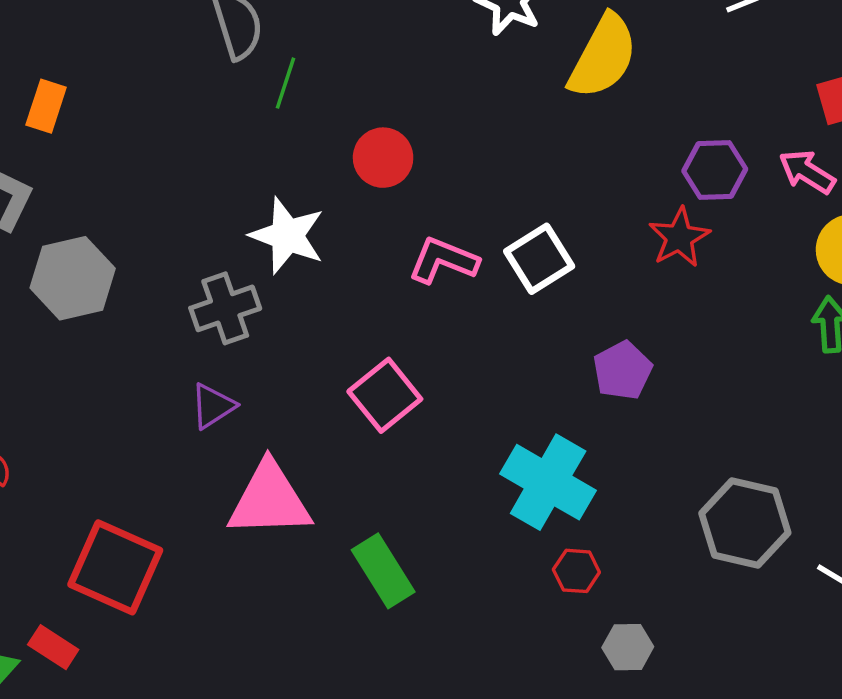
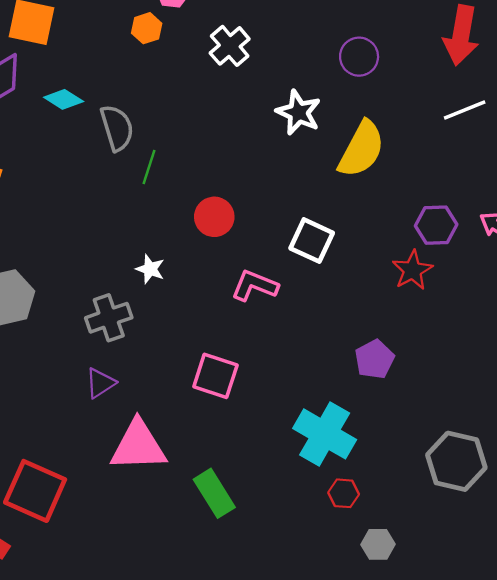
white star: (287, 236) -> (150, 269), size x0.6
white square: (539, 259) -> (312, 241), moved, turned -33
pink square: (385, 395) -> (215, 376), turned -33

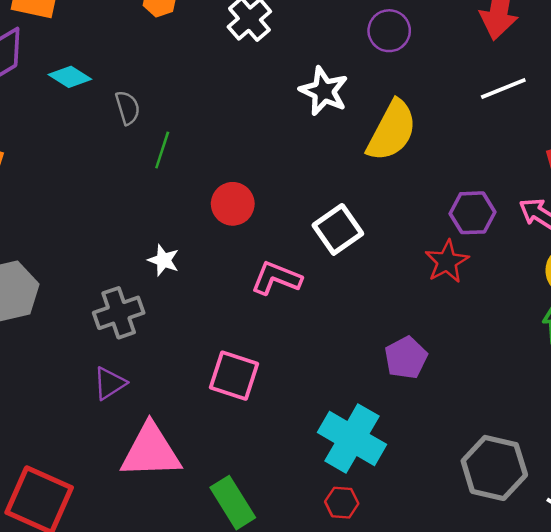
gray semicircle: (117, 128) -> (128, 108), size x0.7
white square: (312, 241) -> (338, 229), turned 30
red hexagon: (344, 493) -> (342, 503), moved

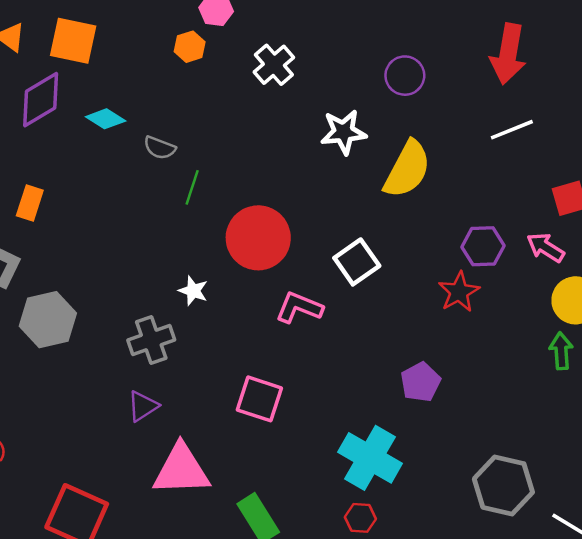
white star: (324, 91) -> (344, 132), turned -30
gray semicircle: (128, 108) -> (160, 148), turned 128
red circle: (233, 204) -> (258, 238), size x1.6

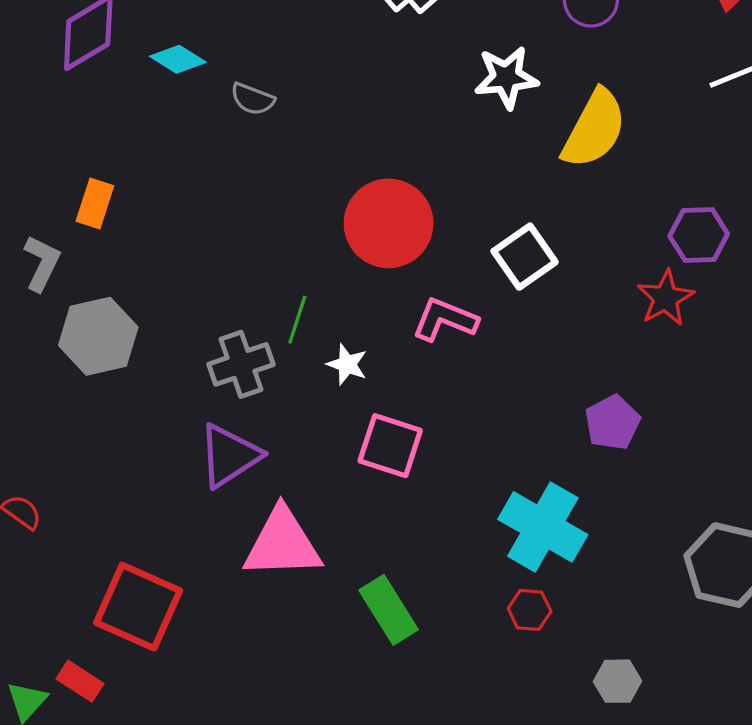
green line: (192, 187) -> (297, 320), moved
orange rectangle: (30, 203) -> (95, 203), moved
white star: (193, 291) -> (347, 364), moved
purple triangle: (143, 406) -> (229, 456), size x1.5

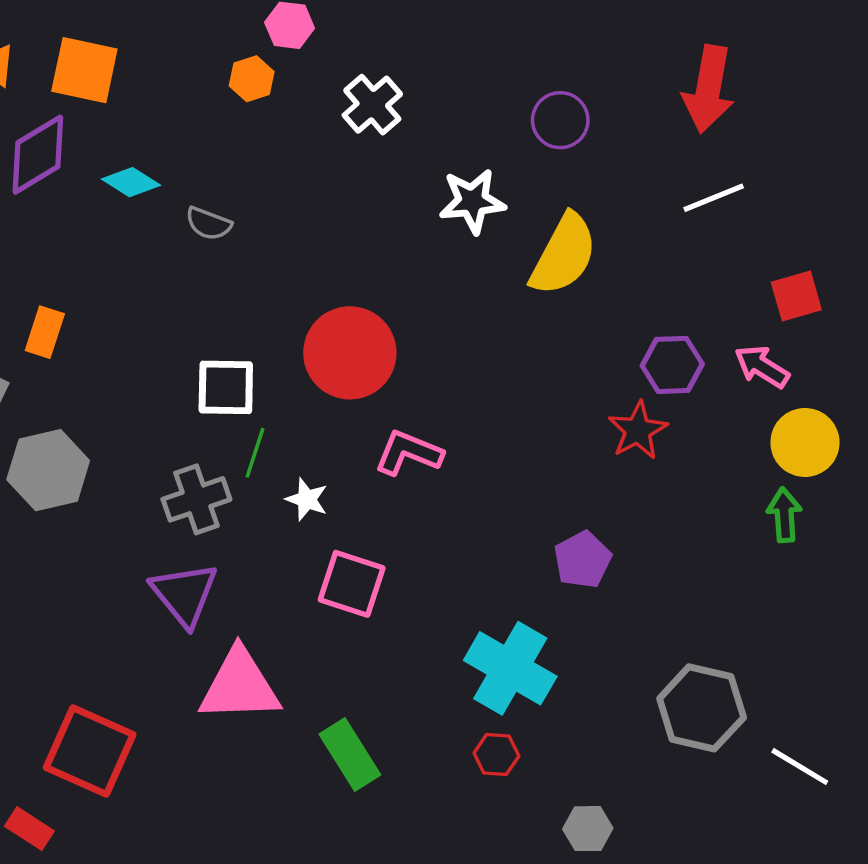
white square: (525, 257) -> (226, 387), moved, turned 36
purple triangle: (229, 456) -> (184, 594), turned -36

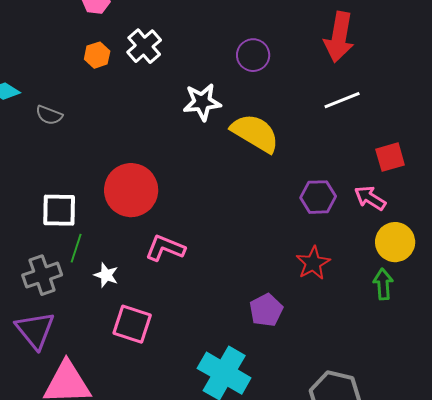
orange hexagon: (252, 79) -> (97, 55), moved
yellow semicircle: (564, 255) -> (255, 133), turned -87
red star: (638, 430) -> (313, 263), moved

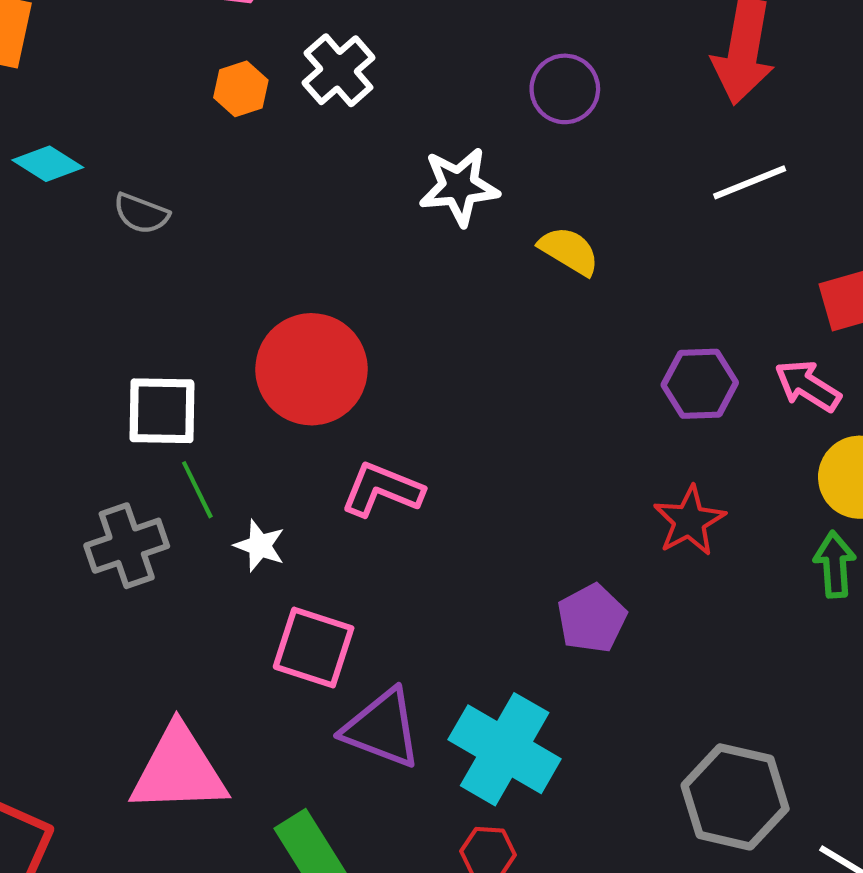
yellow semicircle: (255, 133) -> (569, 251), size x0.6
green line: (76, 248) -> (197, 490), turned -44
purple triangle: (35, 330) -> (382, 728), moved, turned -30

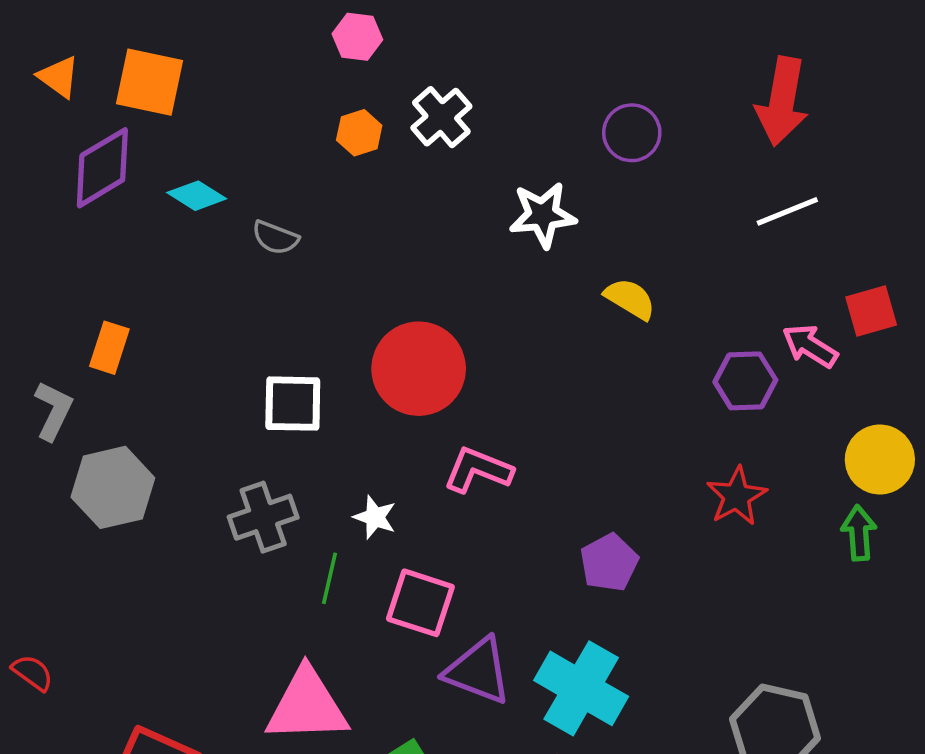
yellow semicircle: (569, 251) -> (630, 299), moved
pink arrow: (808, 386) -> (810, 346), moved
green line: (197, 490) -> (330, 578), moved, turned 39
purple pentagon: (592, 618) -> (609, 563), moved

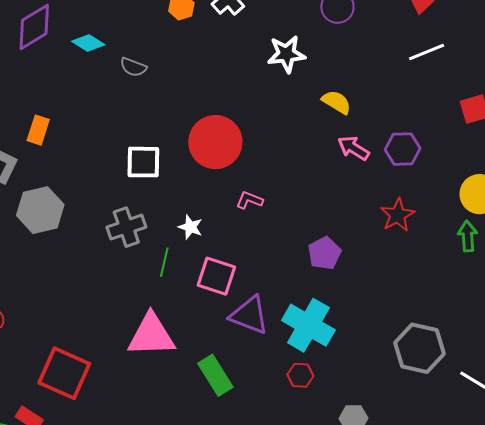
pink arrow: (810, 346) -> (353, 148), moved
pink L-shape: (478, 470) -> (249, 200), size x0.7

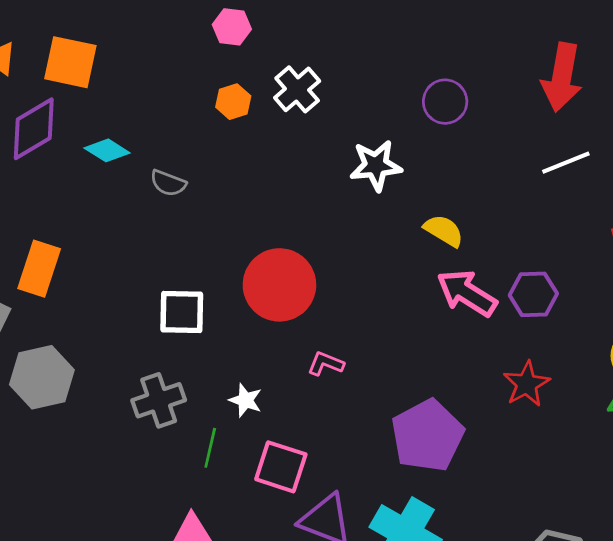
orange rectangle: (38, 130) -> (39, 269), size x1.4
pink arrow: (353, 148) -> (467, 293), size x1.4
purple pentagon: (324, 253) -> (427, 436), size x1.6

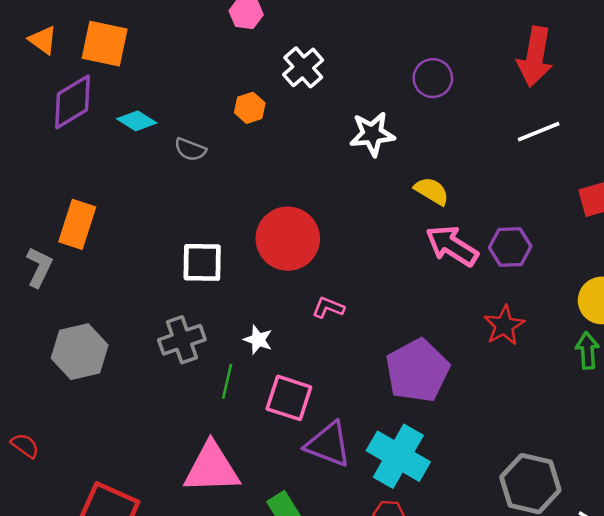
orange hexagon: (233, 102) -> (250, 108), moved
gray hexagon: (42, 377) -> (80, 352), moved

